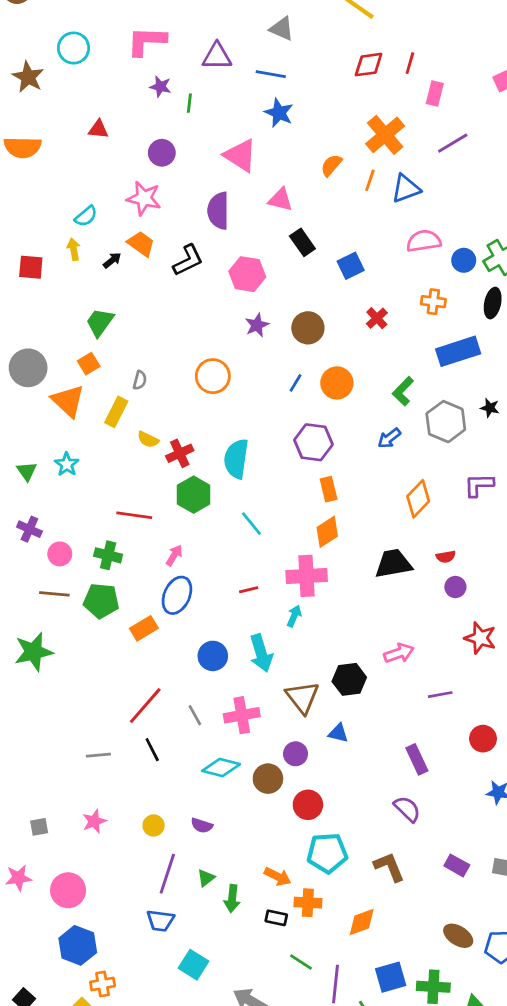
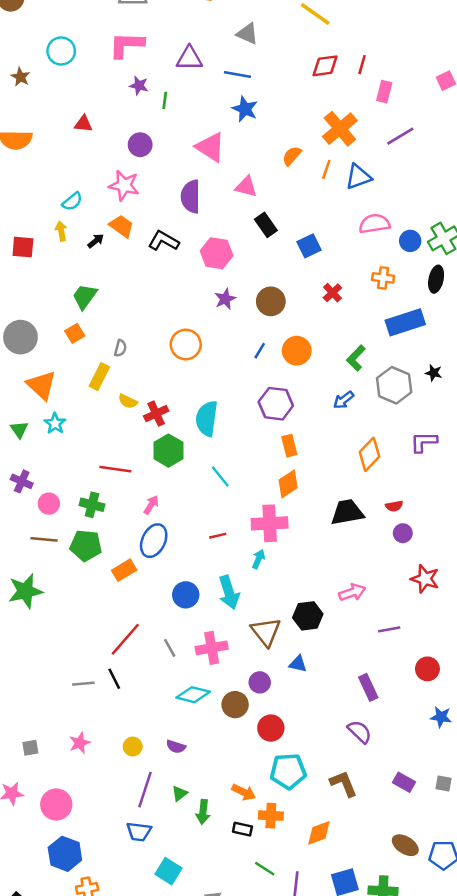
brown star: (28, 77) -> (20, 77), size x0.7
black L-shape: (188, 260) -> (164, 241), turned -124
orange triangle: (68, 401) -> (41, 385), moved
black line: (152, 750) -> (114, 679), moved

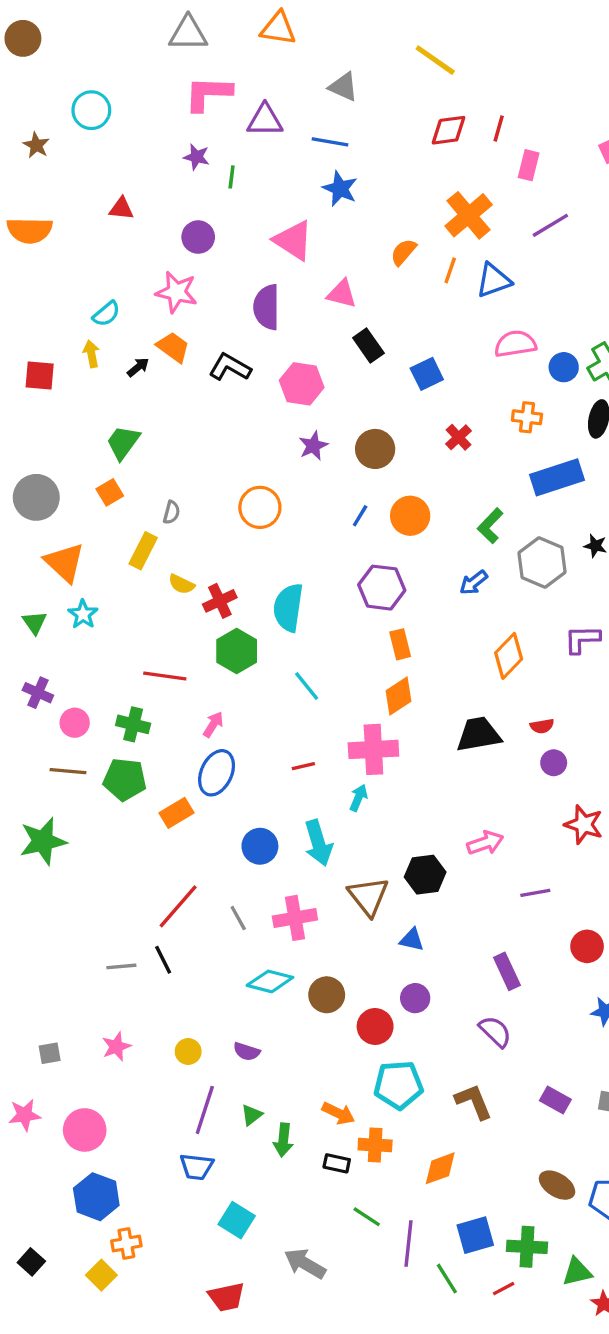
pink L-shape: (127, 45) -> (208, 93), moved
purple circle: (260, 682) -> (415, 998), moved

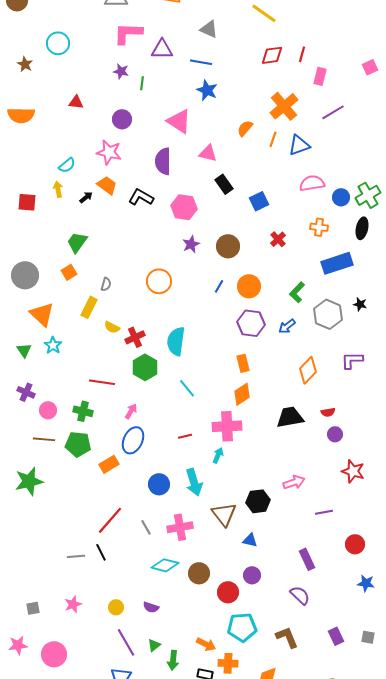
purple hexagon: (382, 588) -> (251, 323), moved
purple rectangle: (555, 1100) -> (336, 636), turned 36
purple line: (205, 1110) -> (126, 642), turned -48

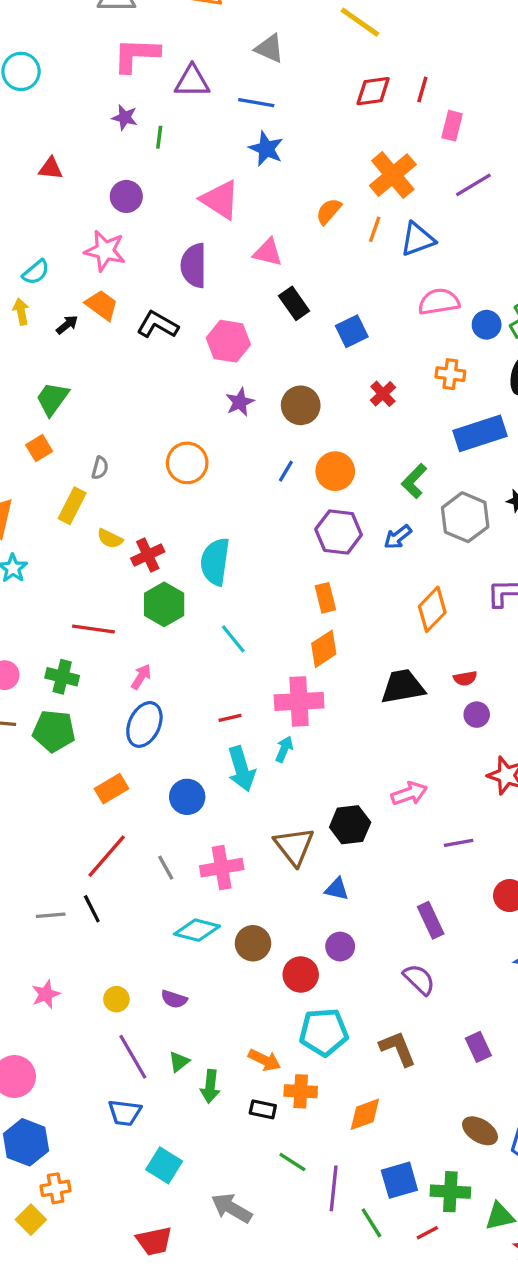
orange rectangle: (109, 464) -> (112, 789), moved
cyan arrow: (194, 482) -> (241, 769), moved

